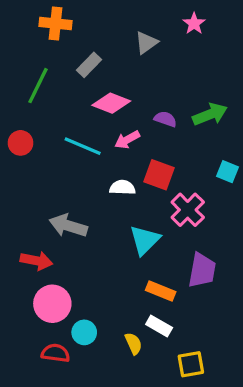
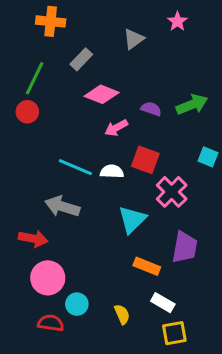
red circle: (21, 143) -> (27, 112), moved
cyan line: (83, 146) -> (75, 167), moved
white rectangle: (159, 326) -> (163, 303), moved

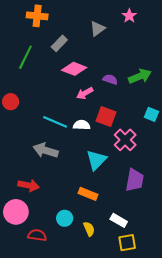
red circle: (27, 112) -> (11, 102), moved
red arrow: (33, 239) -> (29, 185), moved
orange rectangle: (147, 266) -> (88, 194), moved
pink circle: (48, 278) -> (16, 212), moved
cyan circle: (77, 304) -> (65, 218), moved

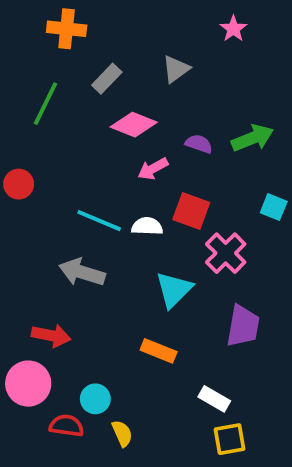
gray triangle: (98, 29) -> (176, 69), moved
cyan circle: (65, 218) -> (95, 399), moved
yellow semicircle: (89, 229) -> (122, 433), moved

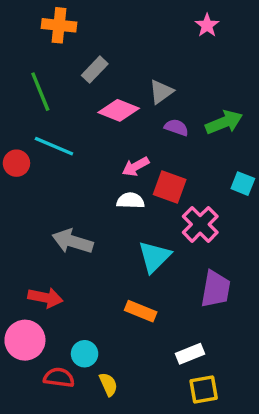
gray triangle: (176, 69) -> (161, 92), moved
green line: (45, 104) -> (40, 92), turned -48
pink arrow: (153, 169) -> (136, 167), moved
cyan line: (99, 221) -> (54, 146), moved
white rectangle: (214, 399) -> (190, 354), turned -52

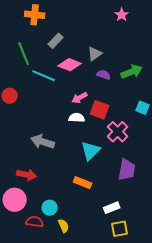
cyan line: (54, 146) -> (44, 76), moved

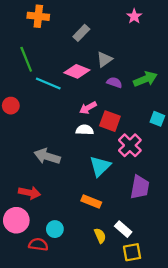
gray rectangle: (56, 41) -> (81, 33), moved
white rectangle: (112, 208) -> (123, 229), turned 63
yellow semicircle: (64, 226) -> (100, 236), moved

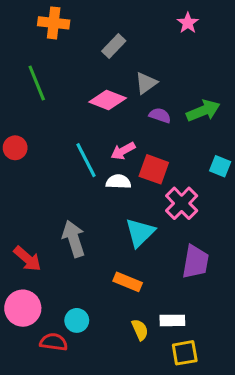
cyan line: (48, 84) -> (86, 160), moved, turned 40
gray arrow: (47, 156) -> (74, 239), moved, turned 55
red arrow: (30, 193) -> (27, 259), moved, turned 30
white rectangle: (123, 229) -> (172, 320), turned -42

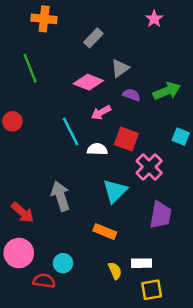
pink arrow: (123, 151) -> (101, 113), moved

